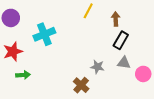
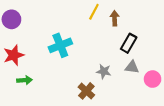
brown arrow: (116, 19) -> (115, 18), moved
cyan cross: (44, 34) -> (60, 45), moved

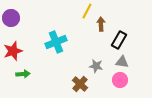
brown arrow: (115, 18) -> (101, 24), moved
pink circle: (153, 79) -> (120, 80), moved

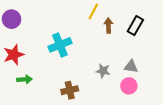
black rectangle: (119, 40) -> (135, 26), moved
brown cross: (80, 84) -> (70, 90), moved, turned 35

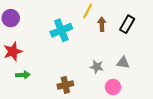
cyan cross: (60, 45) -> (61, 30), moved
pink circle: (129, 86) -> (113, 87), moved

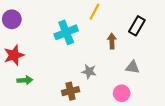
brown arrow: (102, 24) -> (112, 41), moved
gray star: (97, 67) -> (89, 71), moved

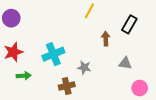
cyan cross: (66, 32) -> (53, 54), moved
pink circle: (122, 93) -> (140, 88), moved

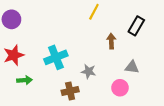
pink circle: (140, 88) -> (120, 88), moved

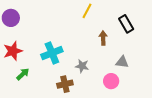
black rectangle: (136, 26) -> (126, 24), turned -60
green arrow: (24, 80) -> (23, 74), turned -40

